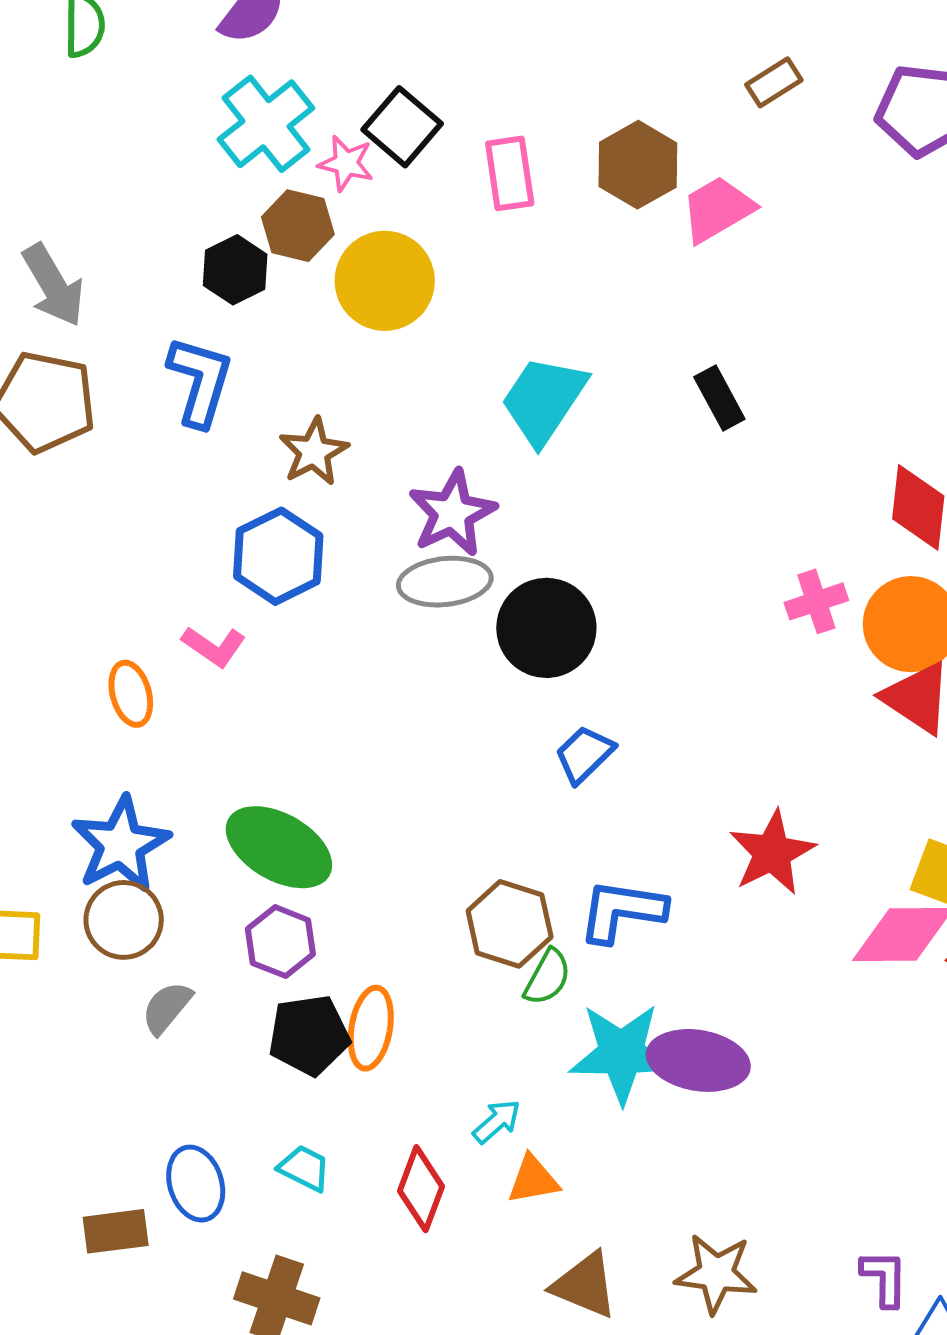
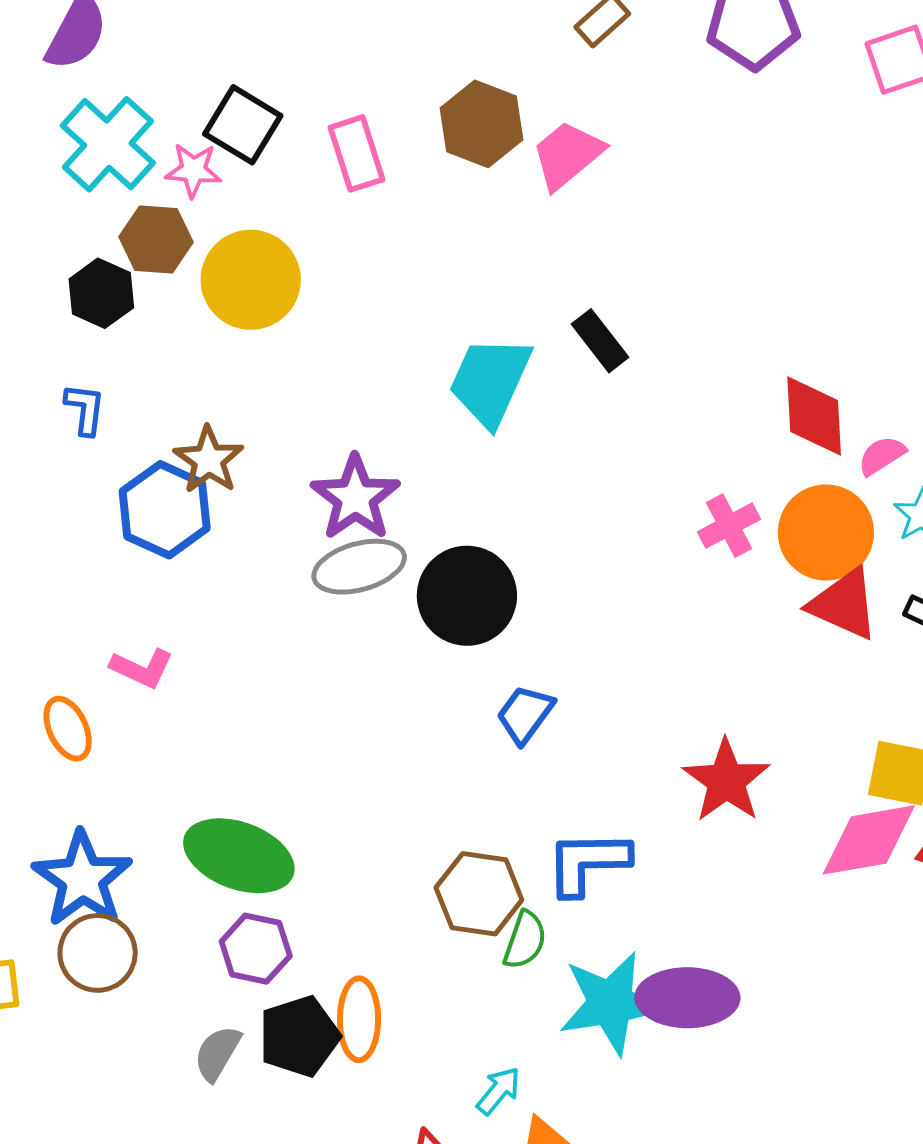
blue L-shape: (200, 381) -> (85, 409), size x0.6
cyan trapezoid: (544, 400) -> (490, 381), moved
blue hexagon: (278, 556) -> (165, 510), moved
gray semicircle: (167, 1008) -> (217, 1053), moved

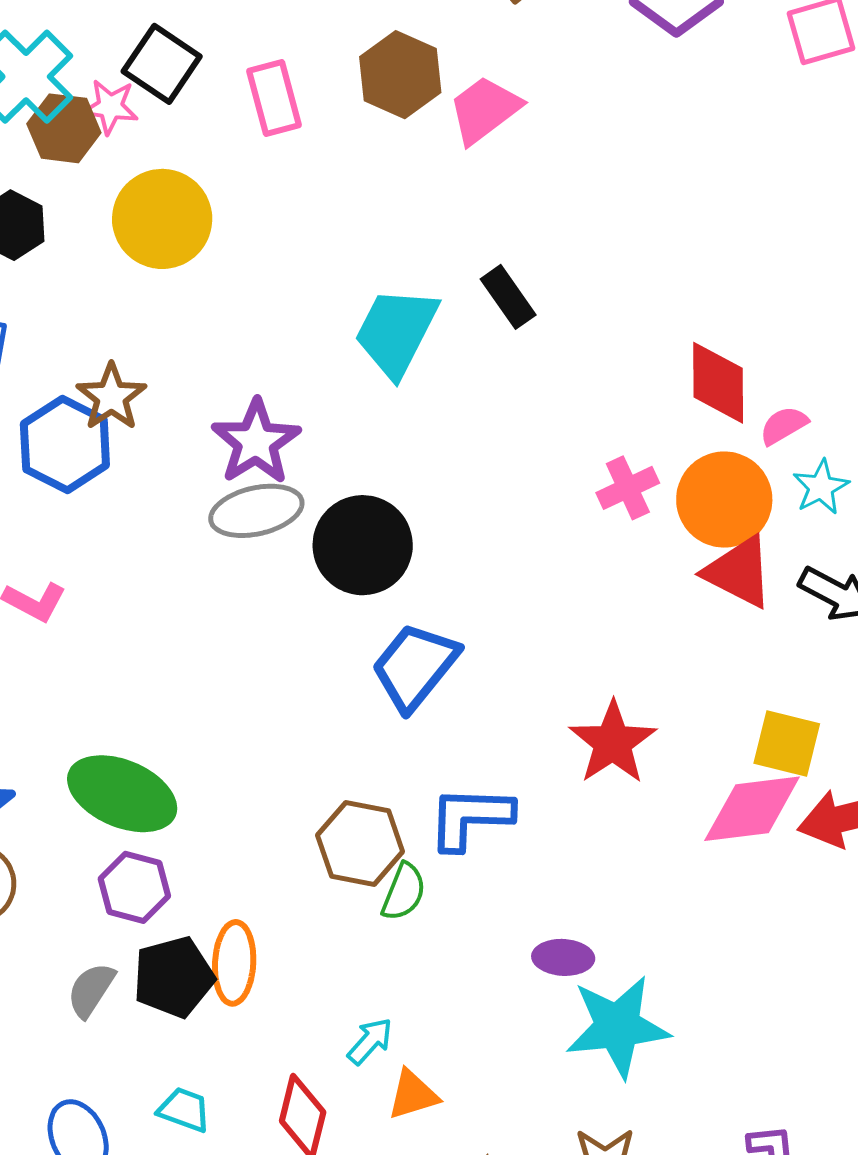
brown hexagon: (156, 240) -> (64, 128), moved
blue trapezoid: (525, 714) -> (415, 666), size x1.5
purple ellipse: (687, 998) -> (563, 957), size x0.6
cyan star: (611, 1003) -> (618, 1027), moved

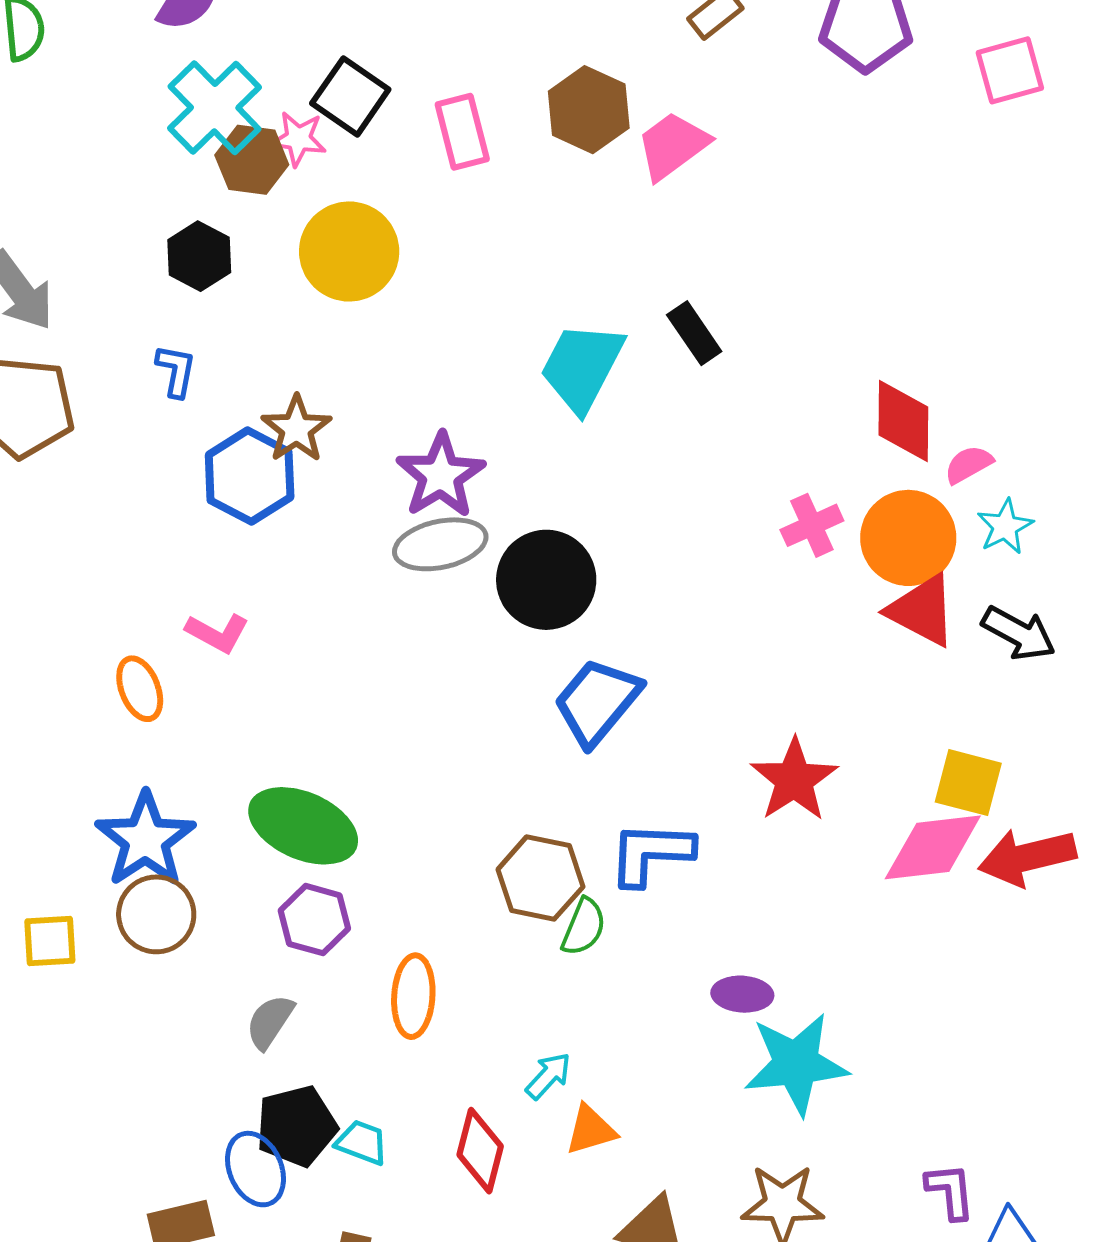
black pentagon: (174, 977) -> (296, 1126), moved

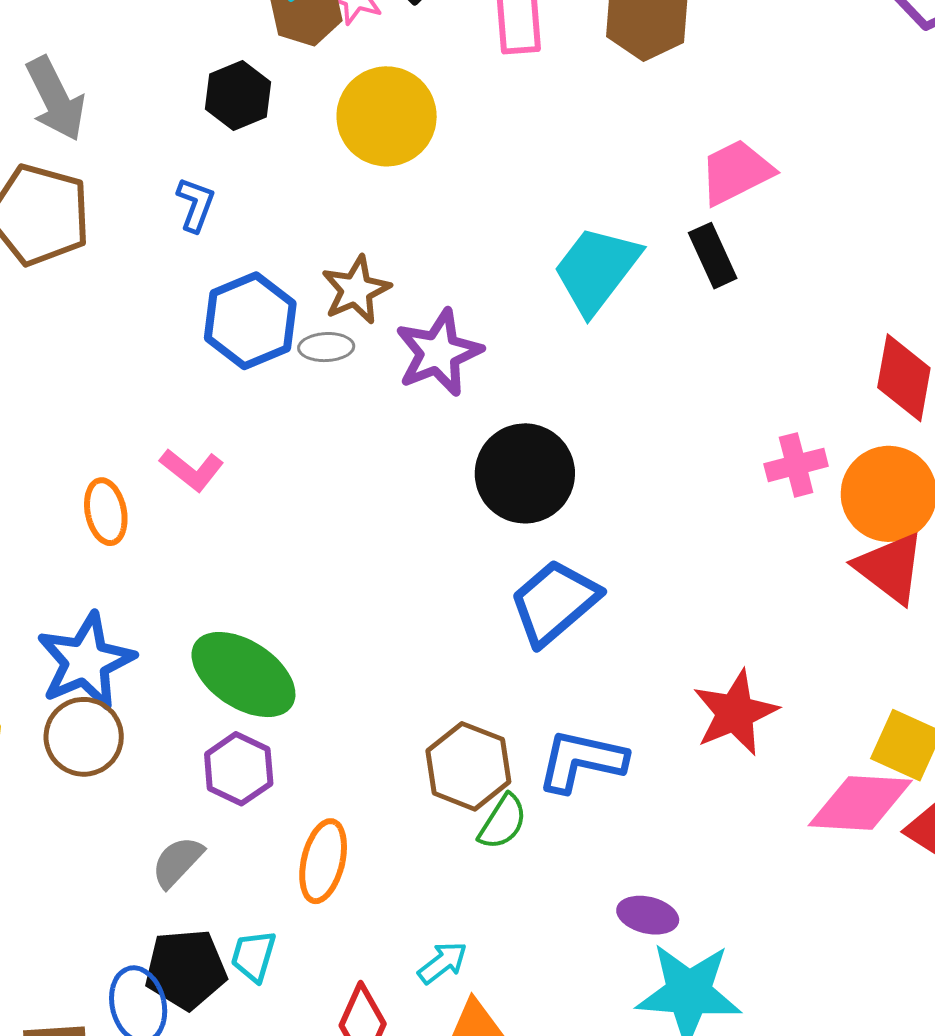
pink trapezoid: (673, 146) -> (736, 172), moved
brown star: (296, 429) -> (356, 290), moved
gray ellipse: (440, 544) -> (326, 347), moved, size x0.6
cyan trapezoid: (362, 1142) -> (253, 956), moved, turned -104

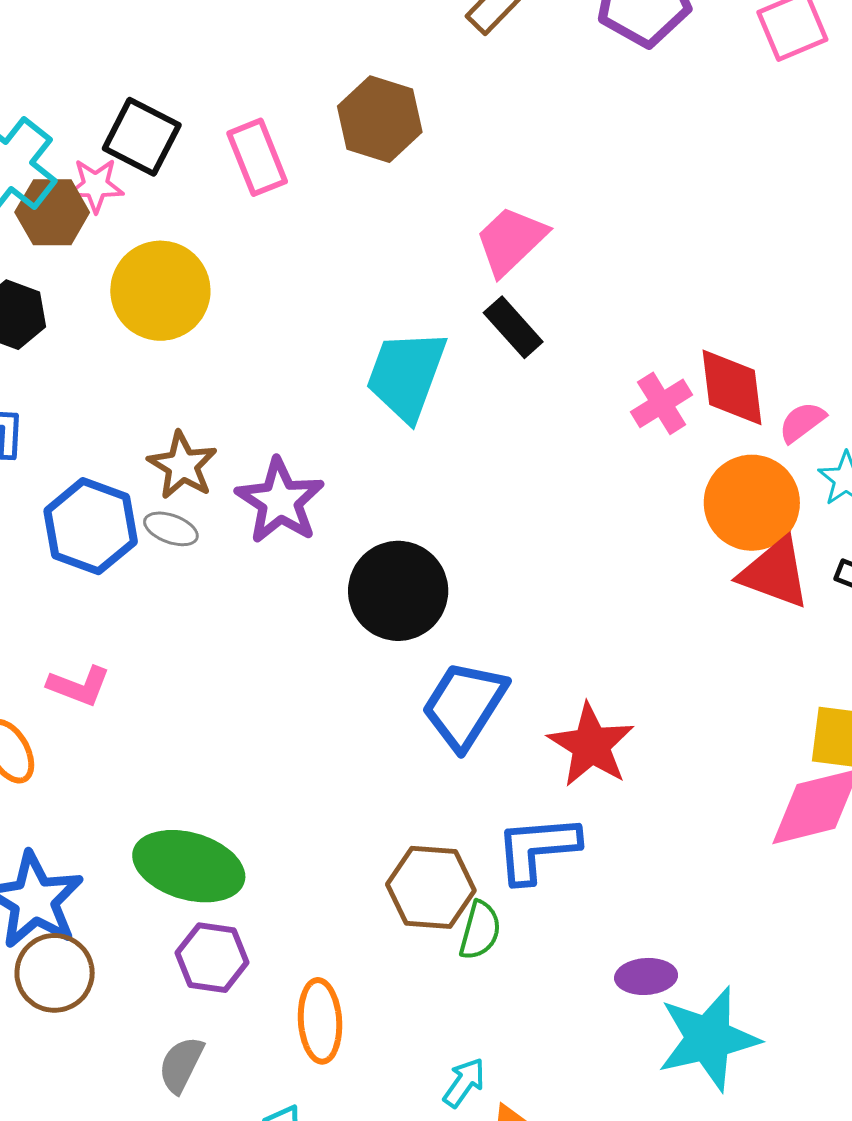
gray ellipse: (326, 347) -> (171, 529), turned 40
pink cross: (796, 465) -> (662, 403), moved
red star: (735, 713) -> (591, 745), moved

